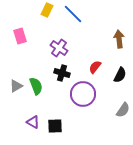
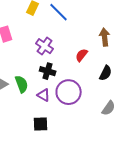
red semicircle: (95, 67) -> (82, 55), moved
purple triangle: (33, 122) -> (44, 95), moved

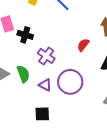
purple cross: (45, 46) -> (46, 56), moved
black cross: (48, 71) -> (25, 35), moved

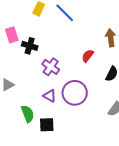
green semicircle: (23, 74) -> (28, 114), moved

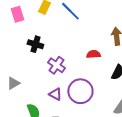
pink rectangle: (12, 35) -> (17, 14), moved
red semicircle: (88, 56) -> (93, 54), turned 48

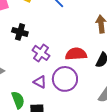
red semicircle: (93, 54) -> (76, 54), moved, size x1.5

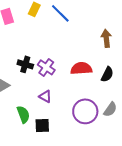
black cross: (20, 32) -> (25, 64), moved
purple circle: (65, 79) -> (85, 111), moved

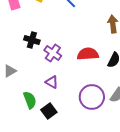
black cross: (25, 64) -> (32, 40), moved
black square: (42, 125) -> (49, 111), turned -35

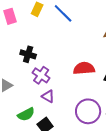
purple cross: (53, 53) -> (41, 75), moved
green semicircle: (30, 100) -> (26, 114), turned 84

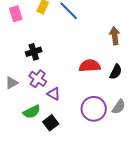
black cross: (28, 54) -> (34, 52), turned -35
purple cross: (41, 75) -> (38, 79), moved

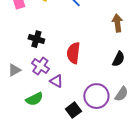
black cross: (34, 52) -> (36, 39), turned 35
red semicircle: (90, 66) -> (73, 53), moved, turned -80
black square: (51, 123) -> (73, 110), moved

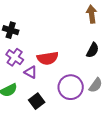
red semicircle: (73, 53) -> (48, 58), moved, turned -105
black square: (73, 110) -> (37, 101), moved

